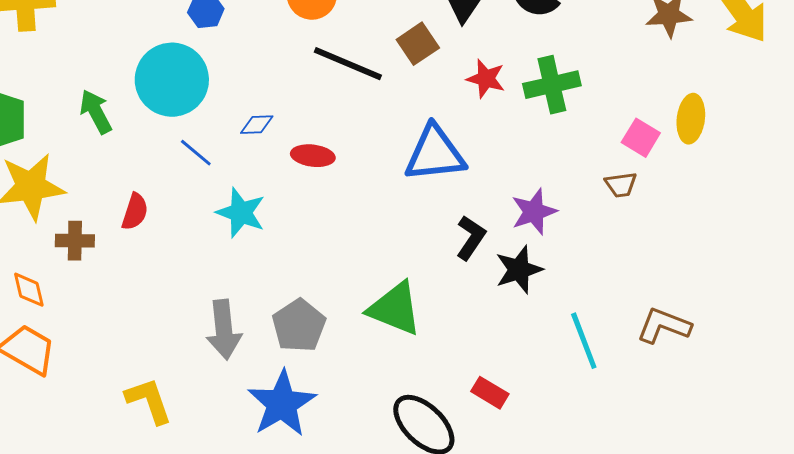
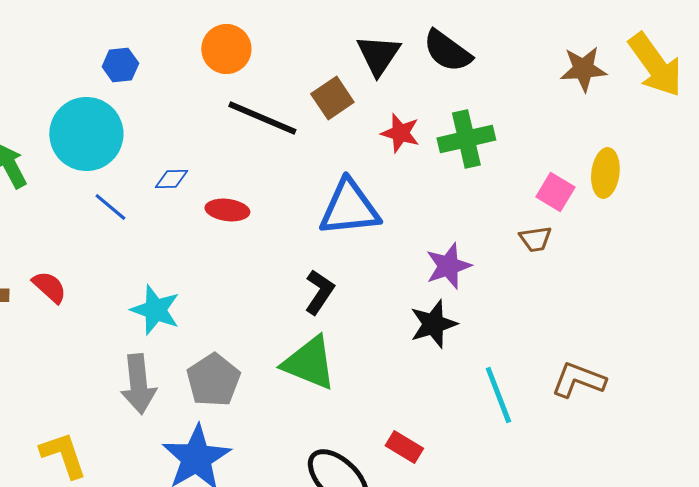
red semicircle: (135, 212) -> (49, 287), moved, turned -66
cyan star: (241, 213) -> (155, 310), moved
black L-shape: (471, 238) -> (319, 292), moved

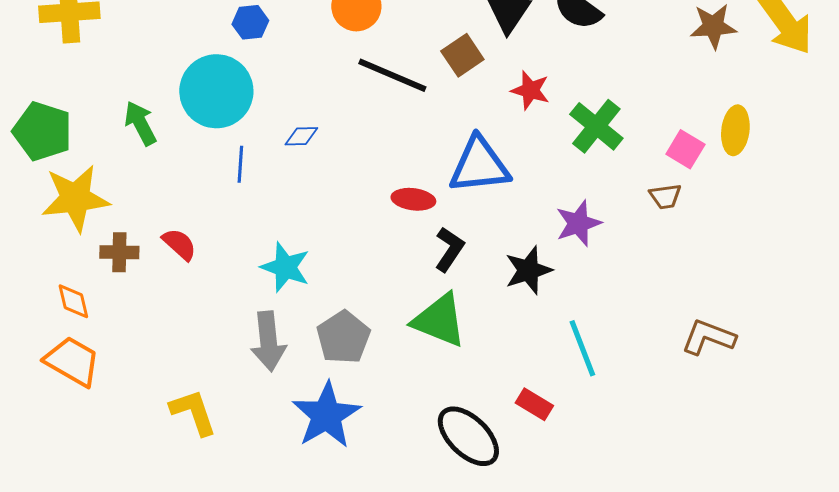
green cross: (466, 139) -> (596, 126), moved, turned -38
blue line: (110, 207) -> (240, 164), turned 54
red ellipse: (227, 210) -> (413, 199), moved
black star: (433, 324) -> (528, 270), moved
cyan line: (498, 395) -> (582, 348), moved

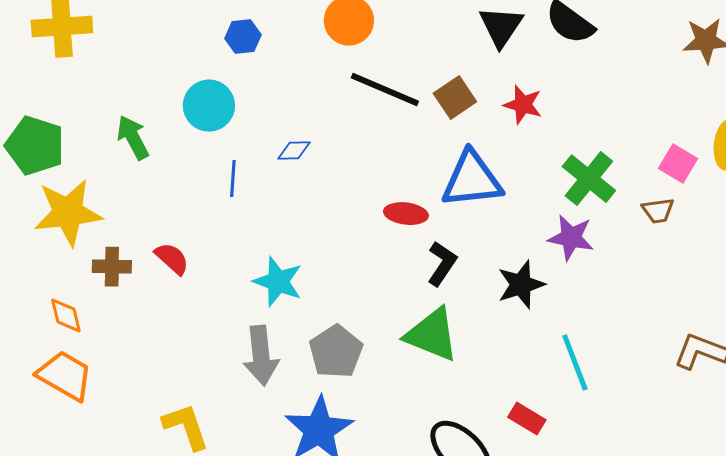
brown square: (462, 55) -> (455, 98), moved
cyan circle: (216, 91) -> (209, 106), size x0.7
green cross: (596, 126) -> (589, 179), moved
purple star: (578, 223) -> (571, 238), turned 30

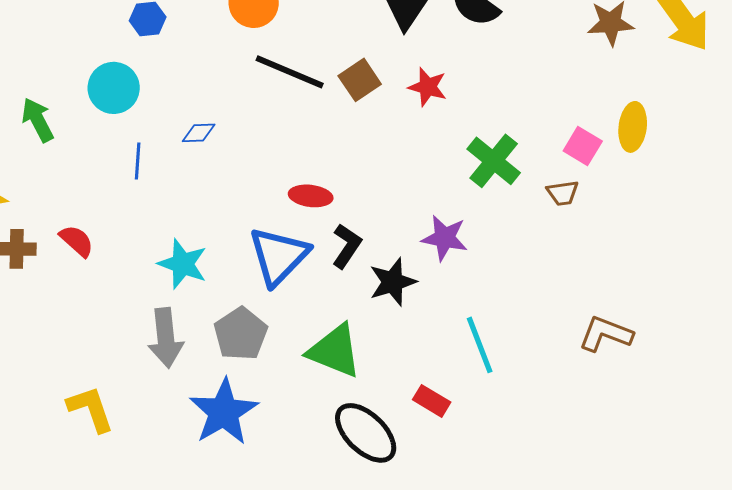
blue triangle: (472, 180) -> (279, 256), moved, turned -40
purple star: (571, 238) -> (445, 238), moved
black star: (521, 285) -> (393, 282), moved
green triangle: (432, 335) -> (335, 351), moved

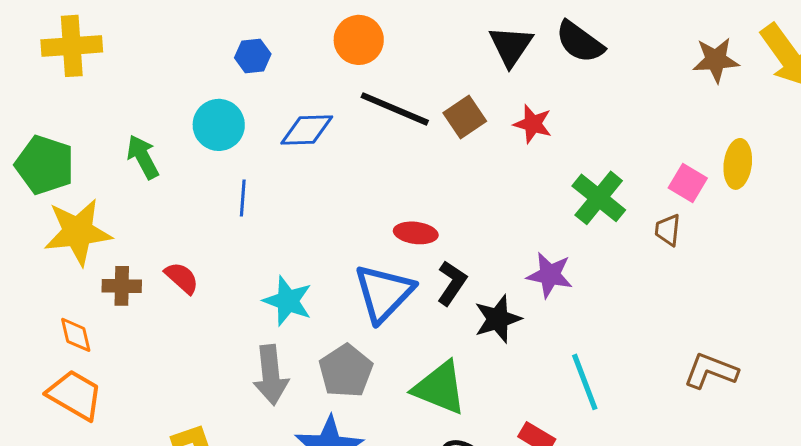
blue diamond: (199, 133) -> (307, 130), moved, size x1.6
brown trapezoid: (563, 193) -> (668, 230), turned 104

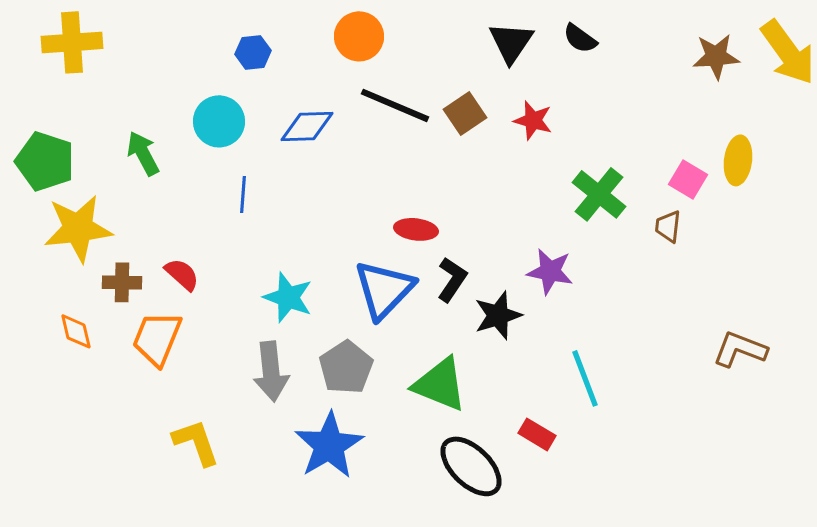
black semicircle: (580, 42) -> (580, 38), size x0.7
brown L-shape: (711, 371) -> (740, 349), moved
orange trapezoid: (75, 395) -> (157, 338), moved, turned -98

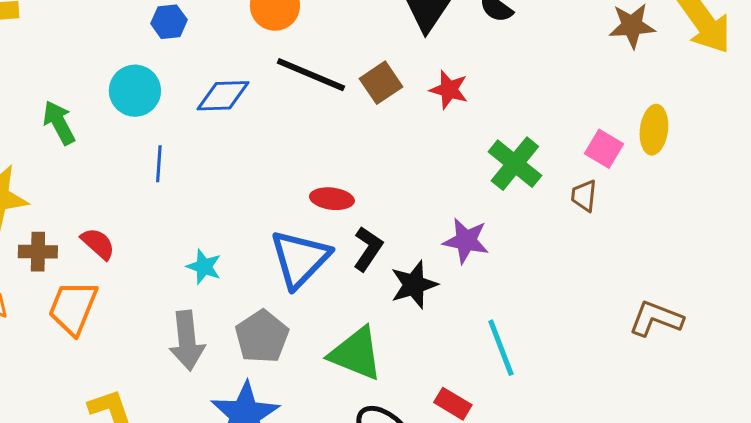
cyan star: (288, 297) -> (204, 267), size x0.7

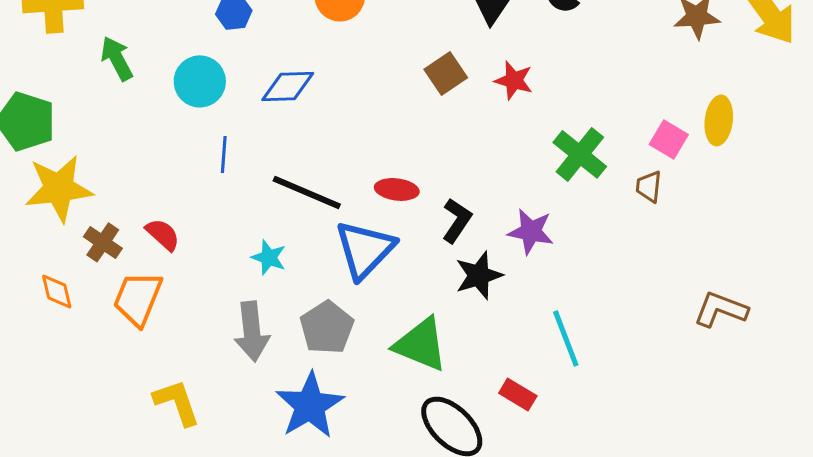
black line: (311, 75) -> (307, 192), moved
green arrow: (59, 123) -> (117, 58), moved
black L-shape: (368, 249) -> (457, 220), moved
brown cross: (38, 252) -> (103, 242), turned 33

